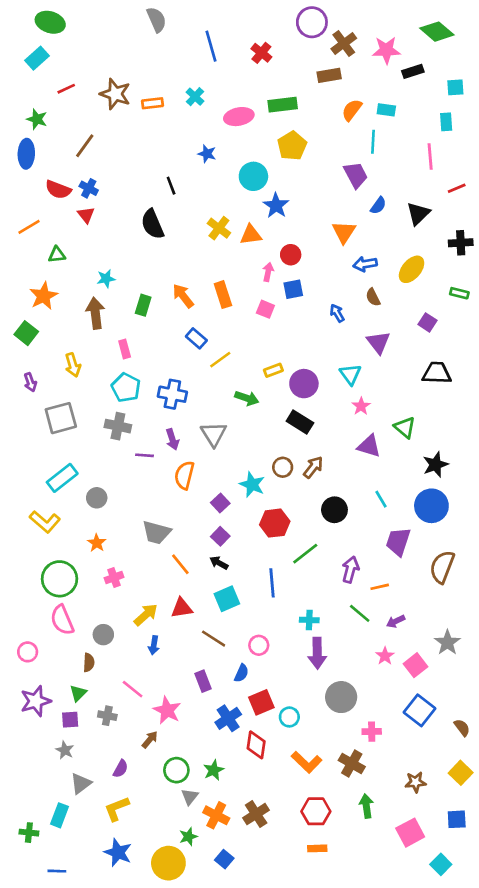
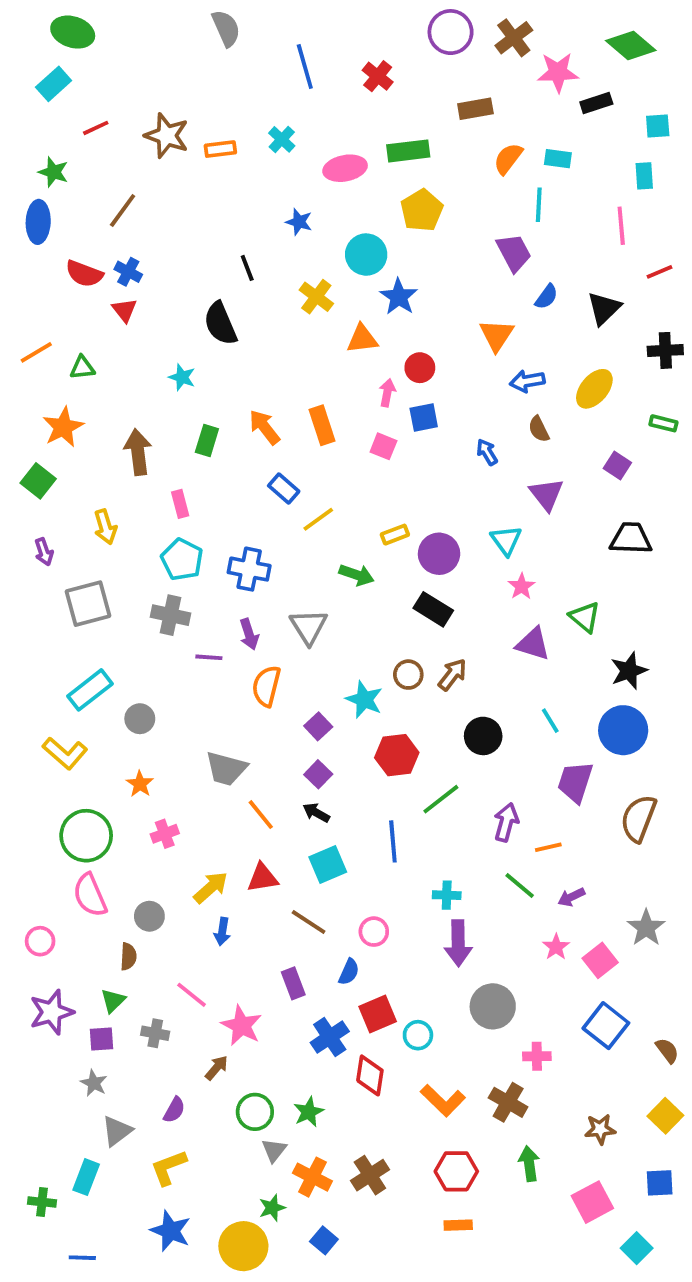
brown cross: (344, 43) -> (514, 38), moved
orange line: (29, 227) -> (36, 352), moved
yellow cross: (219, 228) -> (316, 297), moved
cyan star: (106, 279) -> (182, 377), moved, turned 30

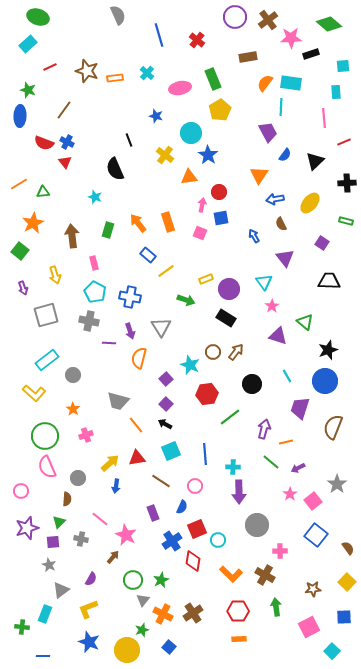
green rectangle: (408, 151) -> (213, 79), turned 75
cyan rectangle: (558, 159) -> (291, 83), size x1.5
blue line: (393, 841) -> (205, 454), moved

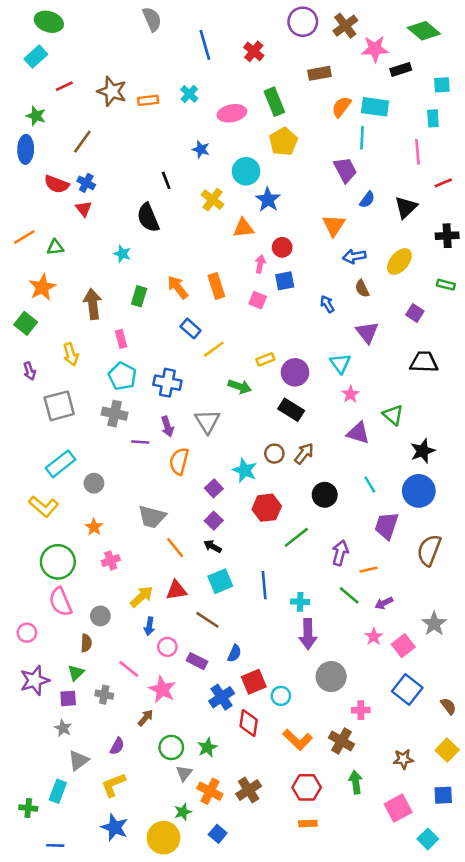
pink circle: (195, 486) -> (167, 647), moved
purple rectangle: (153, 513) -> (197, 661), turned -42

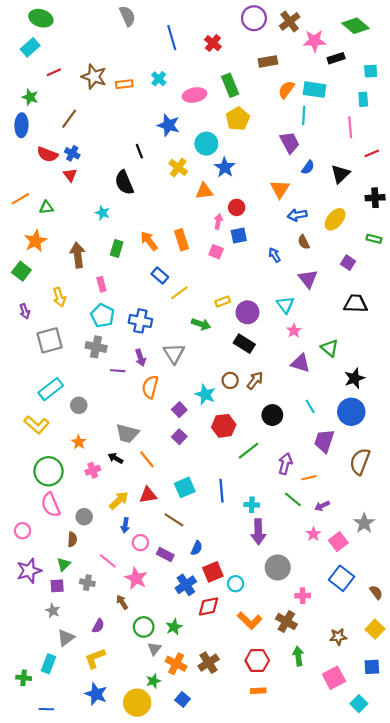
blue star: (201, 149) -> (169, 125), size x1.5
black arrow: (213, 546) -> (116, 458), moved
brown arrow: (145, 718) -> (122, 602), turned -72
red diamond: (249, 723) -> (209, 606), turned 70

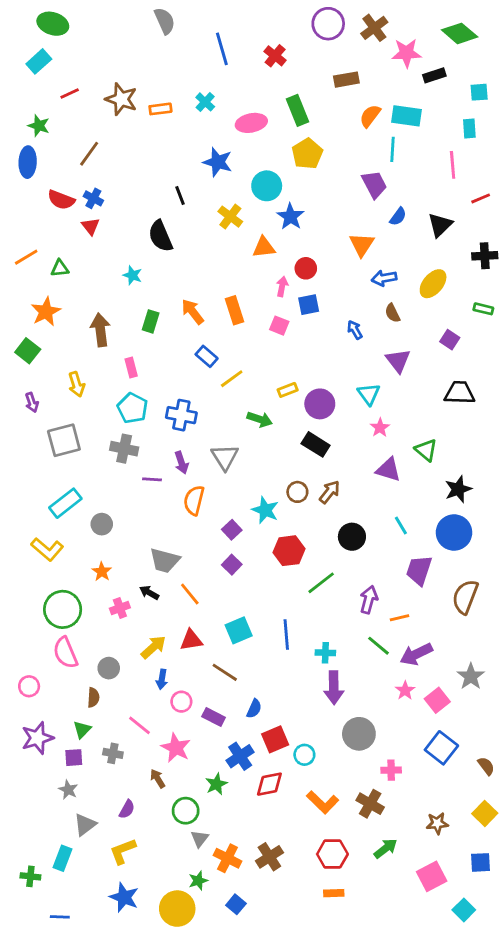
purple arrow: (322, 506) -> (416, 654), size x1.6
green star: (174, 627) -> (216, 784), moved
green arrow: (298, 656) -> (385, 848), turned 60

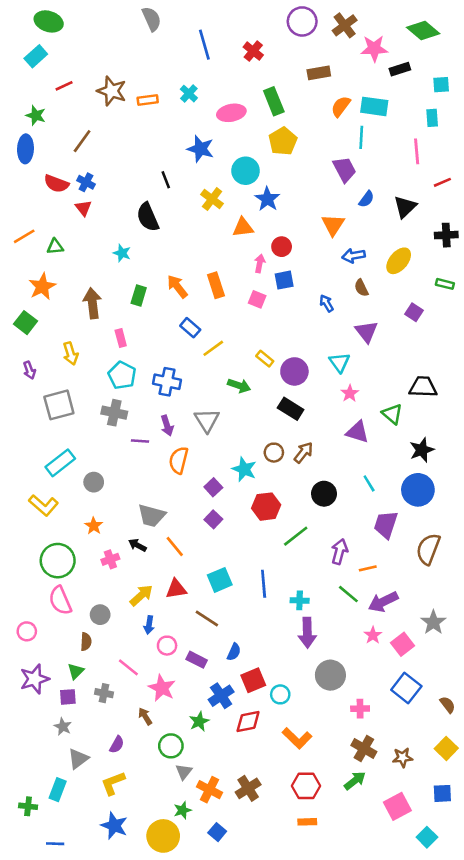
yellow rectangle: (288, 390) -> (265, 359), turned 60
black trapezoid: (460, 393) -> (423, 387), moved
brown cross: (370, 804) -> (364, 748), moved

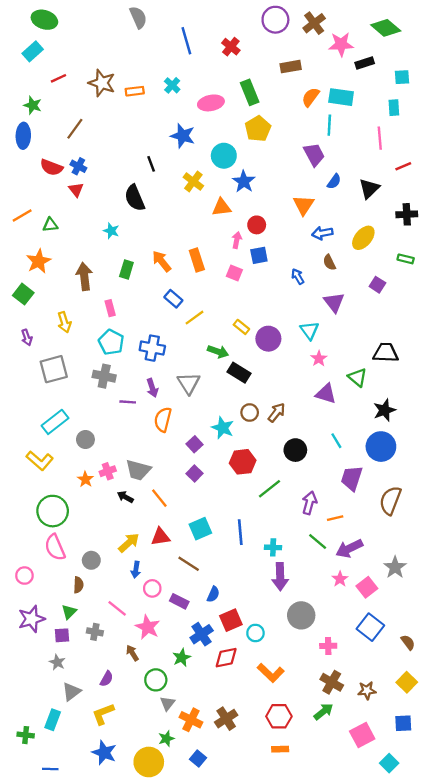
black rectangle: (291, 409) -> (239, 373), moved
pink cross: (110, 559) -> (108, 471), moved

